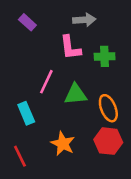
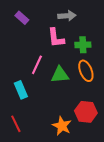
orange ellipse: (108, 108) -> (86, 71), moved
orange star: (63, 144) -> (62, 126), moved

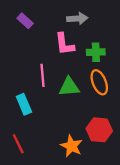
pink line: (37, 65) -> (42, 75), turned -30

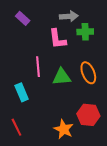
green cross: (96, 52) -> (85, 32), moved

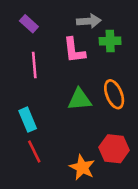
pink line: (38, 67) -> (34, 65), moved
red line: (16, 127) -> (34, 151), moved

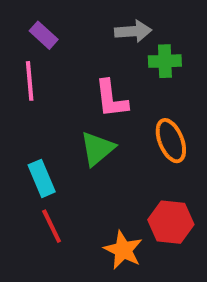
pink L-shape: (74, 50) -> (111, 99), moved
pink line: (34, 65) -> (30, 81), moved
green triangle: (79, 100) -> (97, 149), moved, turned -35

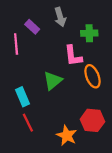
gray arrow: (133, 31) -> (60, 17), moved, turned 78
purple rectangle: (44, 35) -> (32, 27), moved
pink L-shape: (111, 99) -> (73, 56), moved

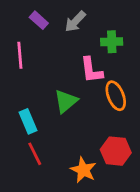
gray arrow: (60, 17) -> (75, 22), turned 60
purple rectangle: (32, 27) -> (39, 20), moved

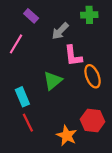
gray arrow: (75, 22) -> (60, 31), moved
green cross: (112, 42) -> (89, 15), moved
pink line: (20, 55) -> (16, 44), turned 36

